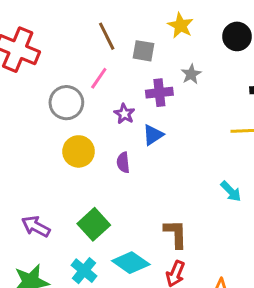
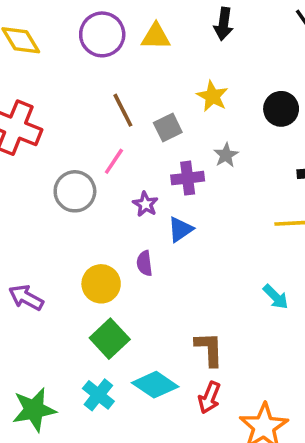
gray square: (143, 51) -> (168, 127), turned -35
yellow circle: (79, 151) -> (101, 284), moved
purple arrow: (36, 226) -> (26, 298), moved

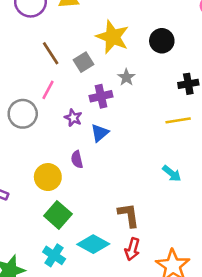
yellow star: (212, 96) -> (113, 37), size x1.5

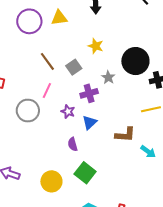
yellow star: (113, 37) -> (96, 46), size x0.6
black circle: (162, 41) -> (135, 61), moved, size x1.4
yellow circle: (48, 177) -> (51, 181), moved
green square: (58, 215) -> (85, 173), moved
brown L-shape: (129, 215) -> (125, 135), moved, turned 105

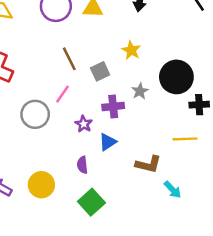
yellow circle: (51, 181) -> (41, 185), moved

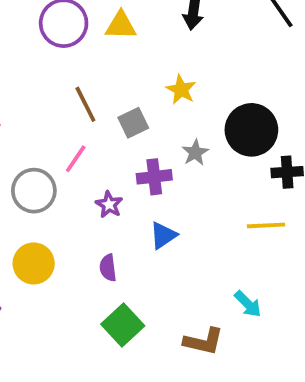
blue triangle: (108, 142) -> (163, 235), moved
brown L-shape: (148, 164) -> (204, 341), moved
yellow circle: (41, 185) -> (34, 263), moved

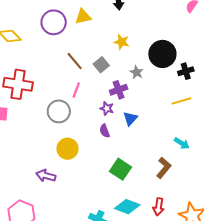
purple star: (109, 205) -> (107, 108), moved
purple semicircle: (108, 268) -> (105, 131), moved
brown L-shape: (204, 341) -> (164, 168), turned -50

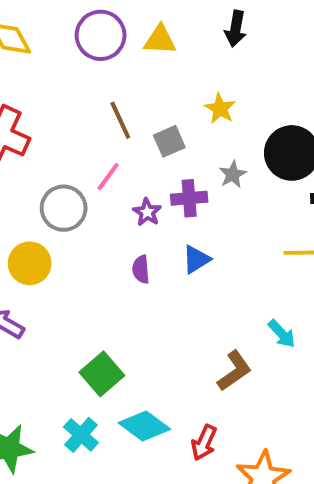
purple star: (107, 108) -> (147, 212), moved
yellow circle: (68, 149) -> (30, 263), moved
green square: (121, 169) -> (102, 374), moved

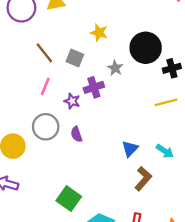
gray square: (169, 141) -> (75, 58), turned -30
gray circle: (64, 208) -> (46, 127), moved
blue triangle: (196, 259) -> (130, 149), moved

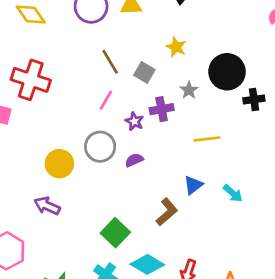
yellow line: (166, 102) -> (207, 139), moved
purple semicircle: (76, 134) -> (134, 160), turned 77
brown L-shape: (143, 179) -> (167, 212), moved

